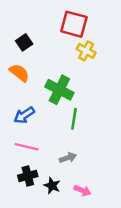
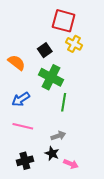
black square: (24, 42) -> (45, 50), moved
black cross: (28, 176) -> (25, 161), moved
black star: (52, 186) -> (52, 153), moved

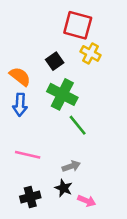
blue arrow: (21, 99) -> (20, 105), moved, turned -54
green line: (64, 102) -> (78, 125), turned -48

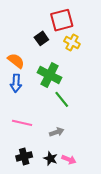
red square: (78, 25) -> (62, 20), turned -30
black square: (55, 61) -> (41, 38), moved
black star: (64, 188) -> (51, 158), moved

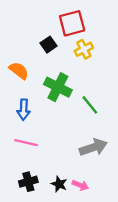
yellow cross: (72, 42) -> (84, 49), turned 35
blue arrow: (16, 83) -> (24, 110), moved
green line: (62, 99) -> (90, 105), moved
gray arrow: (57, 132) -> (93, 147), moved, size x1.6

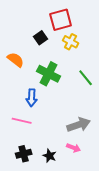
yellow cross: (84, 49) -> (71, 42), turned -35
green line: (90, 105) -> (86, 78), moved
blue arrow: (24, 110) -> (32, 98), moved
pink arrow: (80, 185) -> (74, 148), moved

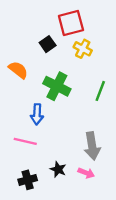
green line: (86, 78) -> (100, 91), turned 60
gray arrow: (79, 125) -> (92, 146), turned 100
black star: (50, 156) -> (58, 169), moved

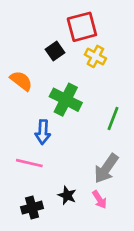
green line: (100, 91) -> (113, 119), moved
gray arrow: (92, 146) -> (106, 168), turned 44
pink arrow: (86, 173) -> (99, 199), turned 35

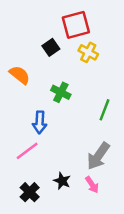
green cross: (66, 100) -> (61, 92), size x0.7
pink line: (29, 163) -> (27, 151), turned -50
black cross: (32, 208) -> (30, 192), turned -30

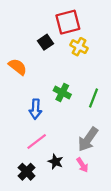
green cross: (61, 92) -> (62, 92), moved
pink line: (27, 151) -> (37, 142), moved

